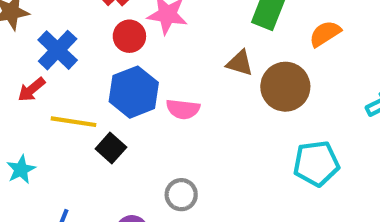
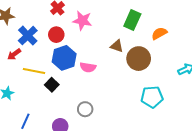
red circle: (129, 36) -> (56, 35), moved

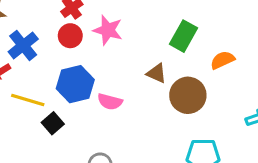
red circle: (56, 35) -> (70, 36), moved

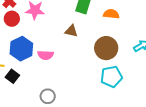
orange semicircle: (223, 60) -> (111, 14), turned 42
brown circle: (188, 95) -> (106, 48), moved

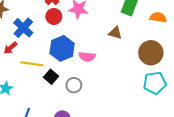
gray circle: (48, 96) -> (74, 85), moved

